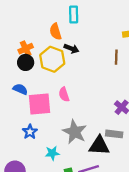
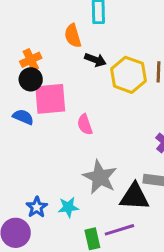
yellow hexagon: (52, 59) -> (128, 75), moved
pink square: (39, 104) -> (50, 99), moved
blue star: (30, 132) -> (37, 207), moved

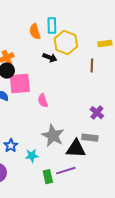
orange semicircle: (73, 36) -> (35, 31), moved
yellow hexagon: (128, 75) -> (66, 42), moved
blue star: (37, 207) -> (11, 146), moved

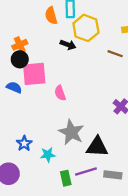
brown line: (92, 66) -> (115, 54), turned -72
gray rectangle: (90, 138) -> (113, 175), moved

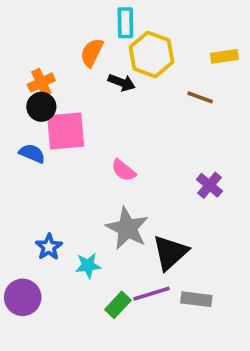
orange semicircle: (51, 16) -> (92, 53), moved, turned 42
pink semicircle: (60, 93) -> (124, 170), moved, turned -32
black triangle: (97, 147) -> (170, 253), turned -45
green rectangle: (66, 178) -> (118, 305), turned 56

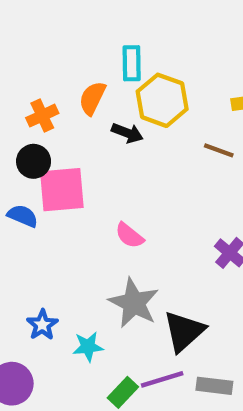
orange cross: (41, 83) -> (42, 116), moved

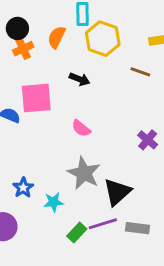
black arrow: (127, 133) -> (80, 79), moved
black circle: (34, 161) -> (17, 28), moved

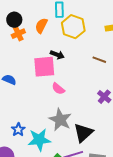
brown line: (140, 72) -> (99, 60), moved
pink square: (36, 98) -> (44, 67), moved
cyan star: (54, 202) -> (39, 140), size x1.6

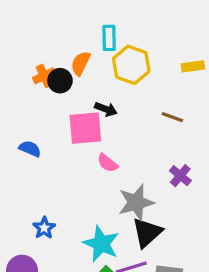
black circle: (14, 20) -> (60, 81), moved
gray star: (60, 120) -> (136, 203), moved, turned 30
cyan star: (39, 140) -> (101, 244), moved, turned 30

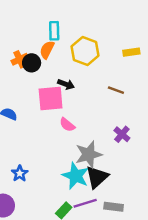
cyan rectangle: (109, 38) -> (54, 31), moved
cyan star: (101, 244) -> (76, 176), moved

